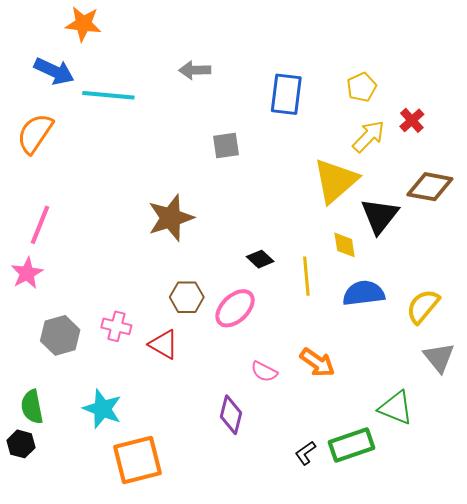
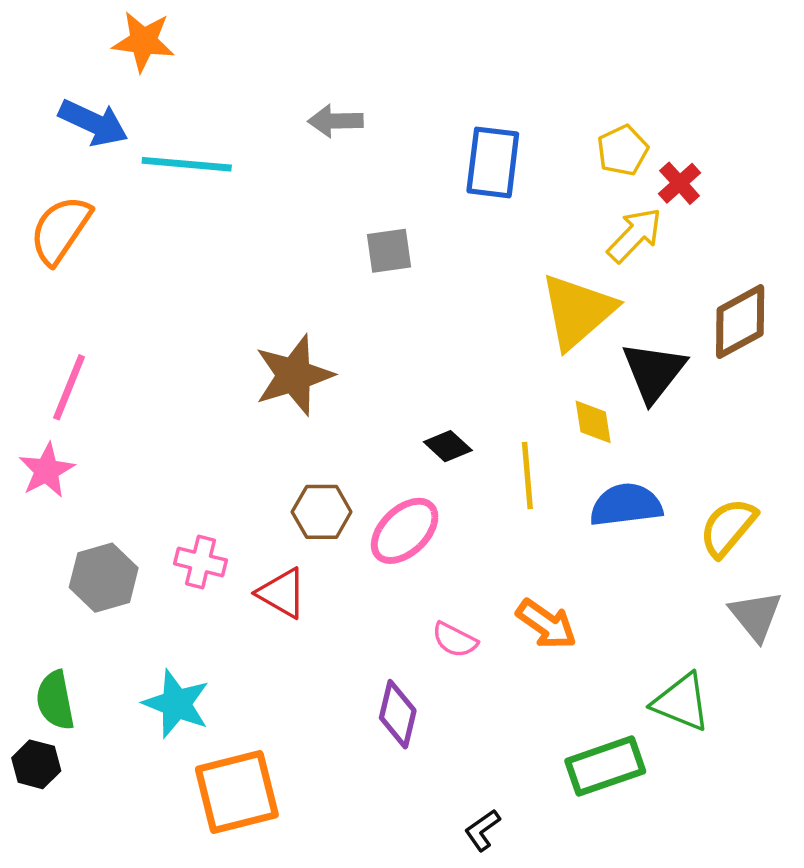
red cross: (412, 120) -> (680, 183), moved
brown diamond: (430, 187) -> (740, 322), turned -39
black L-shape: (305, 453) -> (482, 830), moved

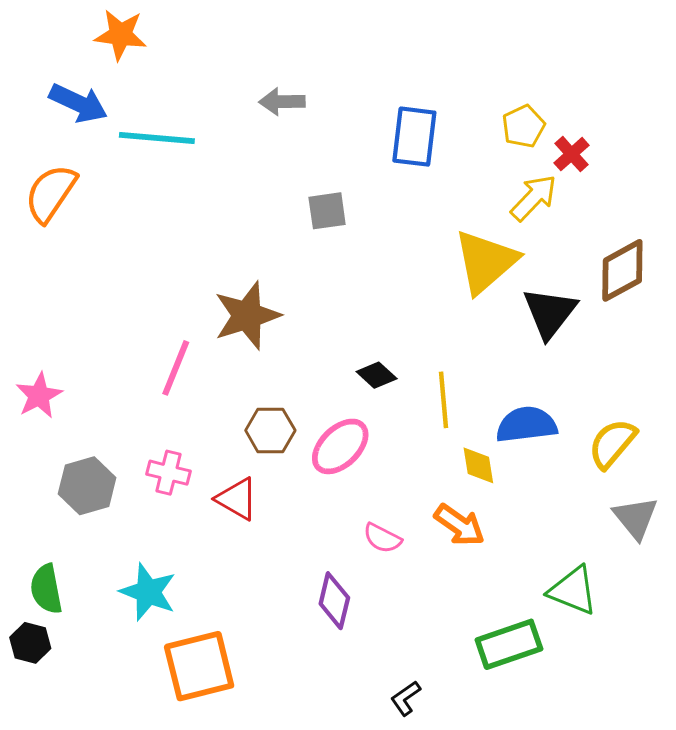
pink line: (69, 387) -> (176, 368), moved
yellow diamond: (593, 422) -> (478, 465), moved

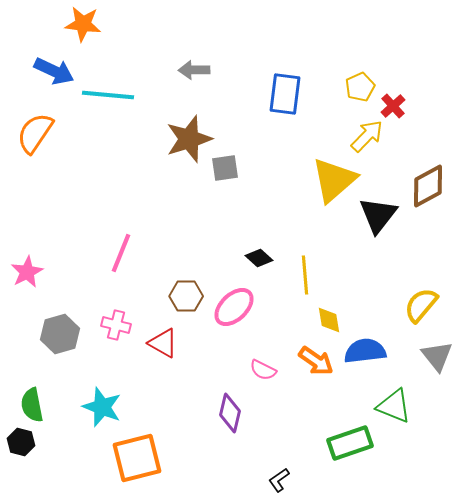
gray square: (327, 211) -> (225, 168), moved
brown star: (247, 316) -> (189, 139), moved
blue semicircle: (526, 425) -> (365, 351), moved

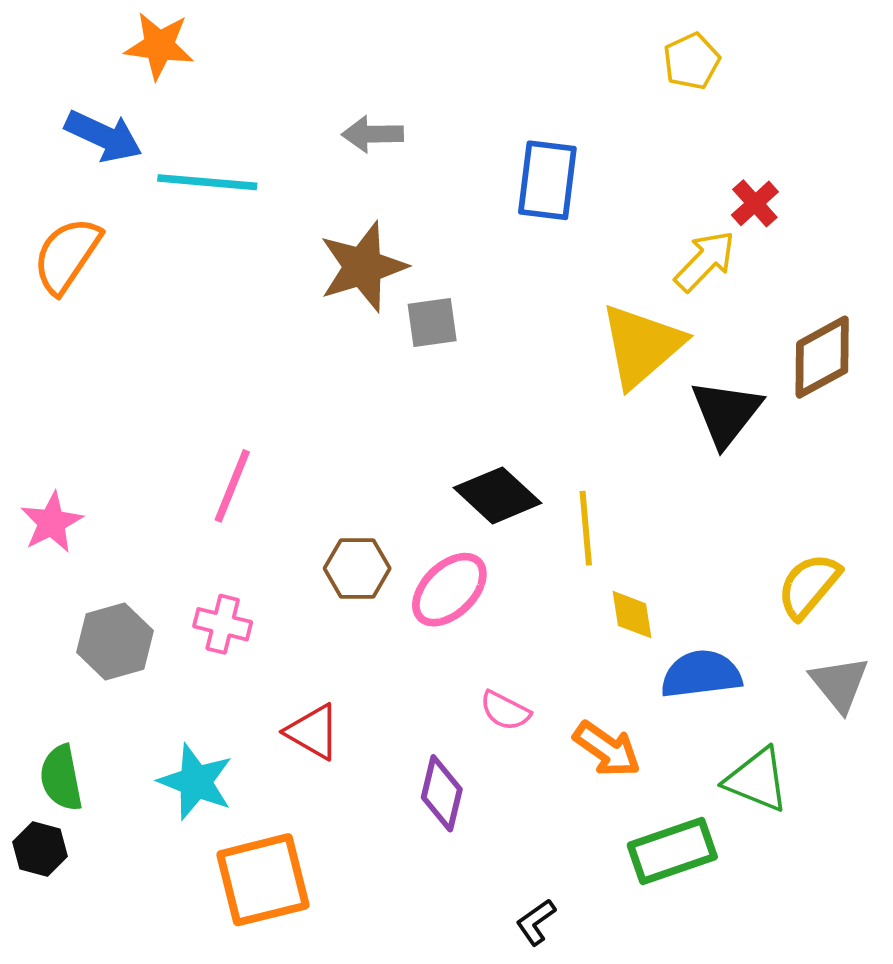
yellow pentagon: (360, 87) -> (692, 61), moved
black diamond: (259, 258) -> (497, 495), size x1.6
red triangle: (163, 343) -> (313, 732), moved
orange arrow: (316, 361) -> (607, 749), moved

